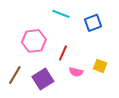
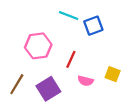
blue square: (93, 23) -> (93, 26), moved

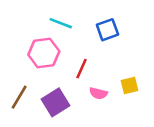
cyan line: (69, 15) -> (61, 23), moved
yellow square: (113, 74) -> (129, 85), turned -35

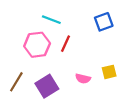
blue square: (107, 30) -> (104, 22), moved
red line: (81, 69) -> (65, 44), moved

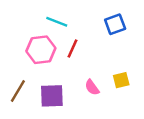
pink semicircle: (83, 79) -> (92, 87), turned 40
purple square: (47, 86) -> (52, 96), turned 30

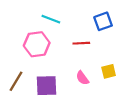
red line: (73, 48) -> (81, 43), moved, turned 63

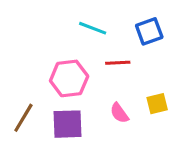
cyan line: (51, 19) -> (93, 28), moved
pink hexagon: (37, 44) -> (69, 78), moved

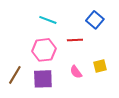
cyan line: (93, 28) -> (48, 20), moved
blue square: (149, 31) -> (95, 20), turned -30

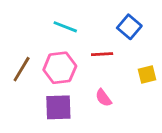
yellow square: (100, 66) -> (147, 75), moved
brown line: (15, 75) -> (22, 69), moved

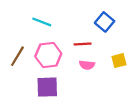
cyan line: (65, 27) -> (42, 22), moved
pink semicircle: (103, 98) -> (87, 65), moved, turned -48

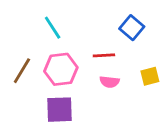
cyan line: (42, 22) -> (53, 28), turned 36

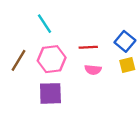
blue square: (132, 28) -> (125, 41), moved

